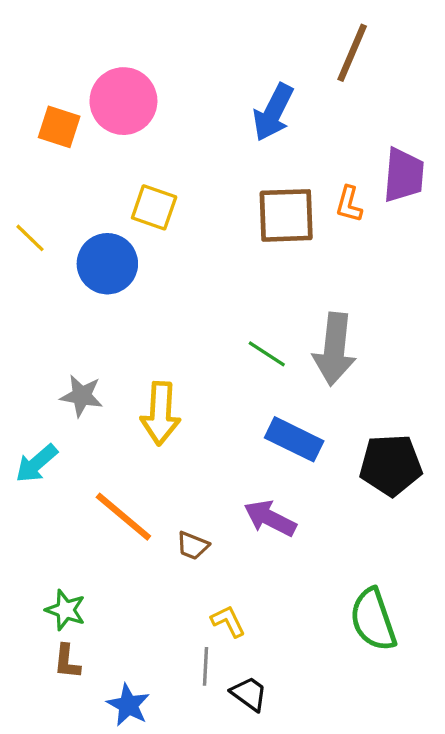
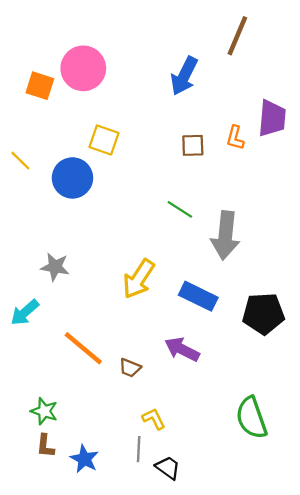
brown square: (286, 215) -> (193, 145), size x0.6
green line: (267, 354) -> (180, 209), moved
yellow arrow: (160, 413) -> (139, 279), moved, turned 30
blue star: (128, 705) -> (84, 459), moved

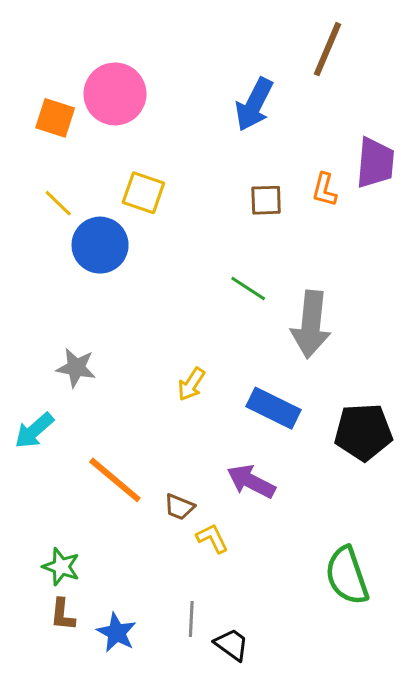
yellow line: (20, 161) -> (58, 203), moved
yellow arrow: (139, 279) -> (191, 384), size x0.6
yellow L-shape: (154, 419) -> (212, 538), moved

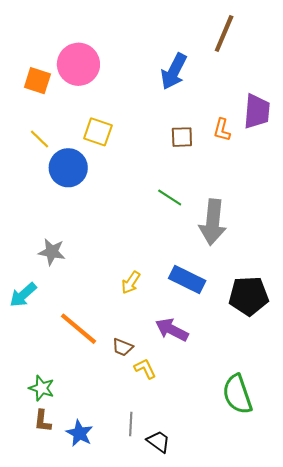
yellow arrow: (191, 384) -> (131, 283), moved

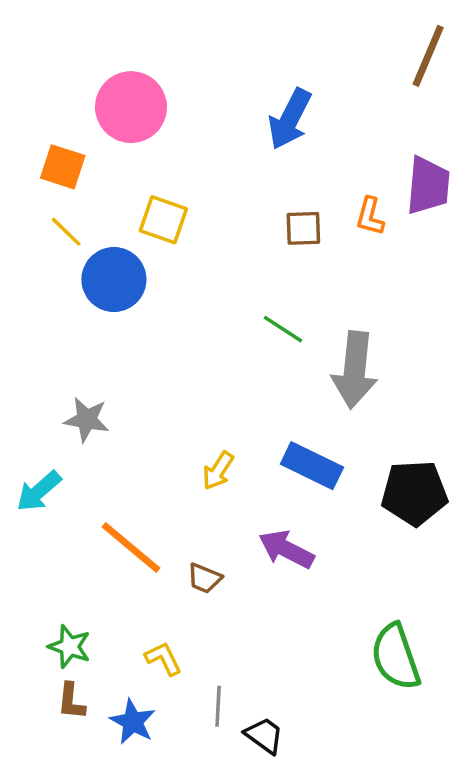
brown line: (224, 33) -> (428, 56), moved
orange square: (37, 81) -> (63, 167), moved
yellow L-shape: (145, 369) -> (163, 659), moved

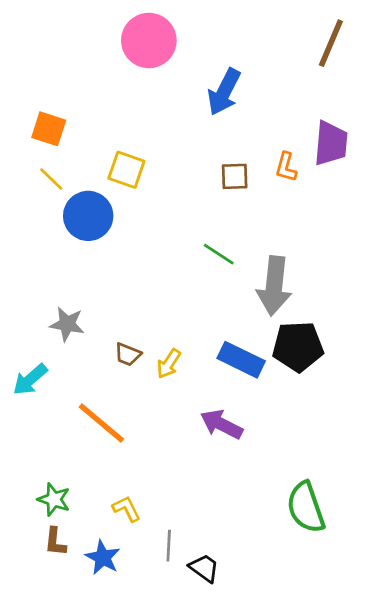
pink circle: (131, 107) -> (149, 41), moved
black pentagon: (414, 493) -> (298, 346), moved
brown trapezoid: (204, 578) -> (128, 354), moved

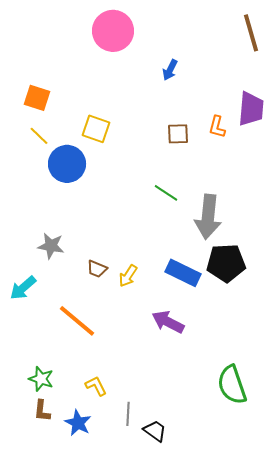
brown line: (331, 43) -> (251, 33), turned -39
blue arrow: (224, 92) -> (170, 70), size x0.6

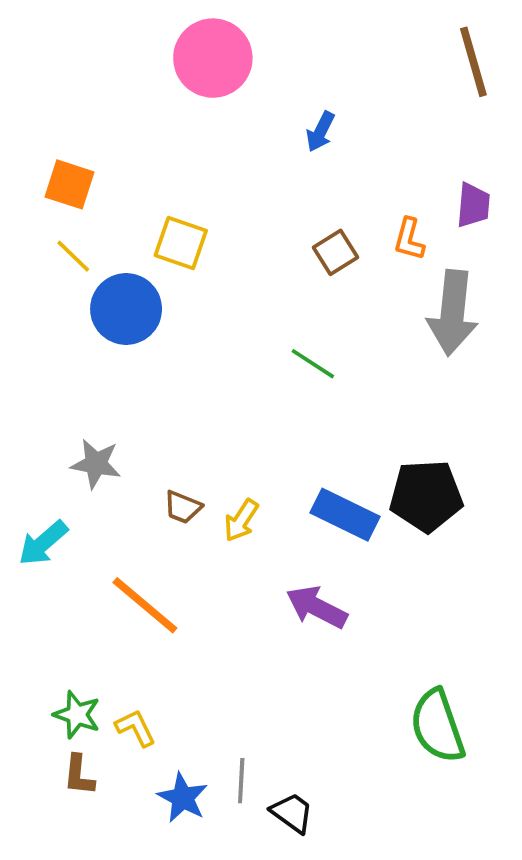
purple trapezoid: (251, 109) -> (473, 205), size x0.7
brown square: (178, 134) -> (336, 252), turned -30
gray arrow: (208, 217) -> (453, 313), moved
yellow L-shape: (96, 386) -> (136, 728), moved
blue star: (78, 423) -> (183, 798), moved

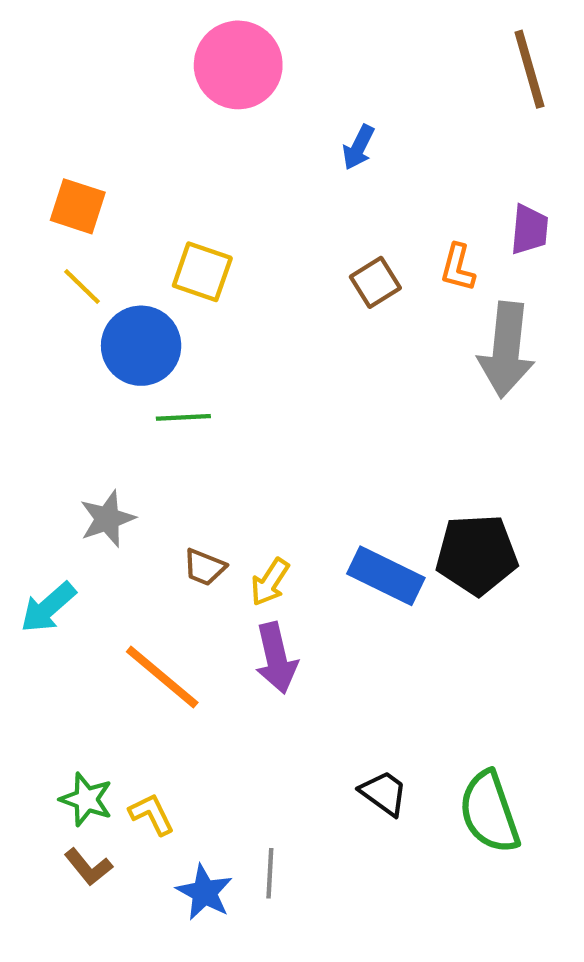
green line: (313, 364) -> (183, 417), moved, turned -36
gray star: (96, 464) -> (107, 519), turned -30
purple arrow: (317, 607) -> (276, 658), moved, turned -130
brown L-shape: (79, 775) -> (88, 867), turned -45
black trapezoid: (292, 813) -> (384, 793), moved

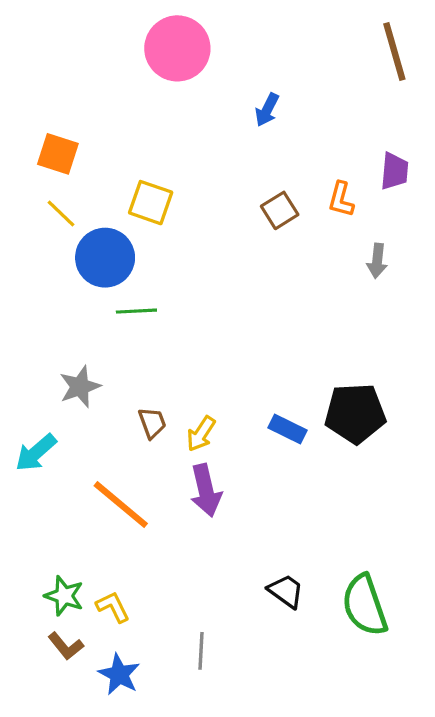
gray arrow: (506, 350) -> (377, 261), size x0.5
brown trapezoid: (204, 567) -> (152, 423), turned -132
blue rectangle: (386, 576) -> (287, 429), size x0.7
blue star: (204, 892) -> (119, 674), moved

